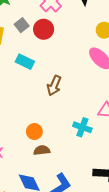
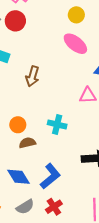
cyan cross: (82, 127) -> (57, 124), moved

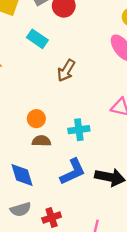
cyan cross: (57, 124) -> (79, 130), turned -36
blue L-shape: (50, 176) -> (73, 172), moved

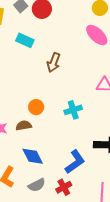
brown semicircle: (41, 141) -> (24, 126), moved
blue L-shape: (73, 172) -> (75, 162), moved

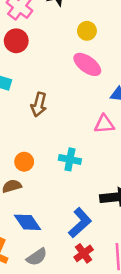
cyan cross: (73, 110) -> (70, 159), turned 36
red cross: (64, 187) -> (84, 253), moved

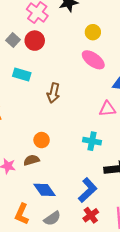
cyan cross: (70, 159) -> (92, 141), moved

